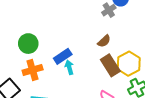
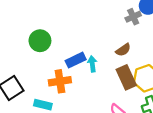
cyan arrow: (69, 67) -> (92, 64), moved
orange cross: (33, 70) -> (60, 81), moved

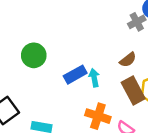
orange cross: (60, 81) -> (98, 116), moved, turned 30

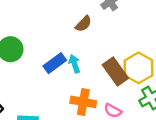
brown semicircle: (128, 60) -> (83, 24), moved

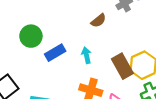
blue rectangle: (55, 63) -> (55, 53), moved

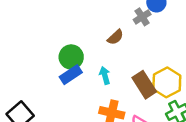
green circle: (31, 36) -> (71, 57), moved

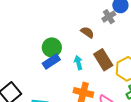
brown semicircle: (115, 37) -> (87, 32), turned -104
brown rectangle: (144, 85) -> (103, 60), moved

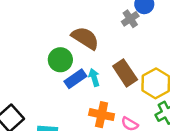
brown semicircle: (87, 32) -> (85, 38), moved, size x1.6
blue rectangle: (51, 61) -> (75, 79), moved

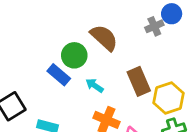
cyan arrow: (94, 78) -> (95, 85), moved, turned -49
blue rectangle: (75, 79) -> (59, 75), moved, turned 65

